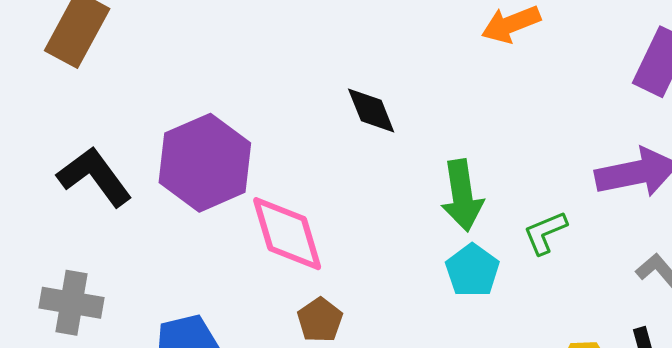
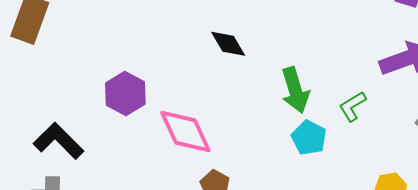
purple hexagon: (205, 163) -> (125, 94), size x0.7
black L-shape: (95, 177) -> (59, 141), moved

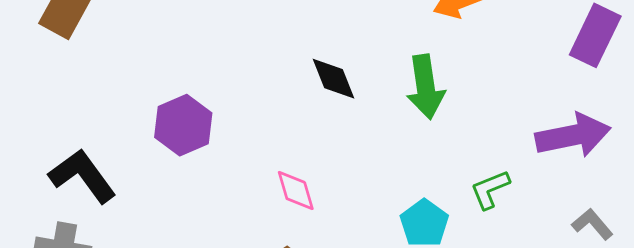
green arrow: (295, 90) -> (426, 87), moved
pink diamond: (185, 132) -> (296, 191), moved, size x0.6

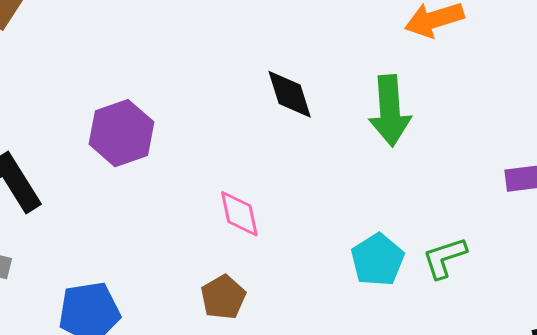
green L-shape: (490, 189) -> (445, 258), moved

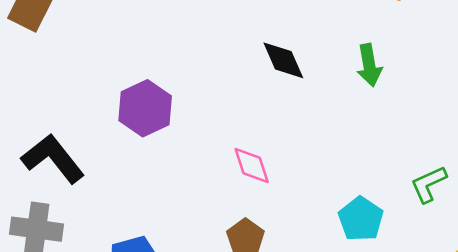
green arrow: (390, 111) -> (369, 65), size x0.7
cyan pentagon: (377, 260) -> (361, 219), moved

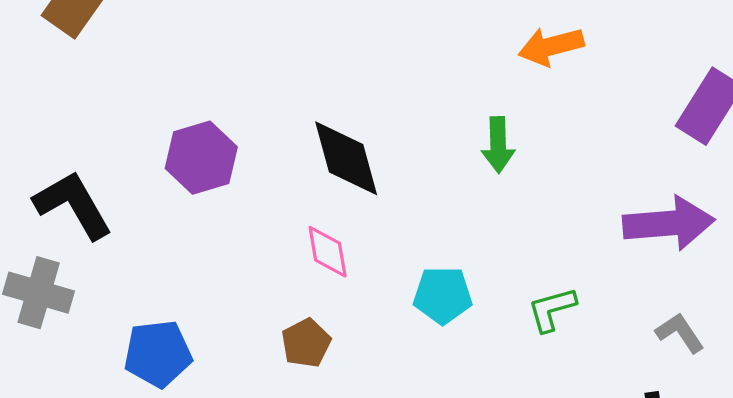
black diamond: (283, 60) -> (346, 158), moved, size x1.4
cyan pentagon: (361, 219) -> (443, 295), moved, turned 30

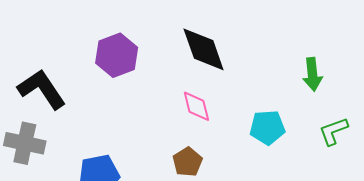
green arrow: (498, 145) -> (312, 74), moved

